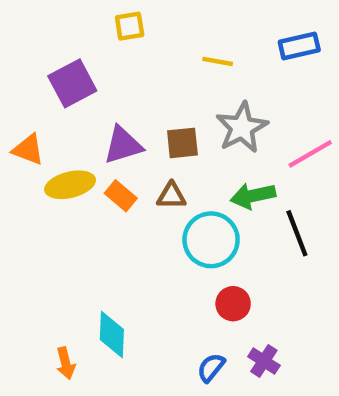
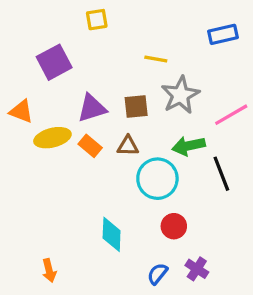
yellow line: (218, 61) -> (156, 59), moved
cyan diamond: (112, 335) -> (112, 234), moved

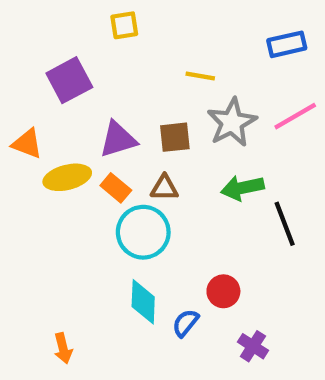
pink line: (231, 115) -> (295, 116), moved
cyan circle: (157, 179) -> (143, 232), moved
blue semicircle: (157, 274) -> (185, 323), moved

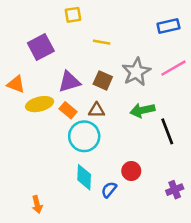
yellow line: (200, 76) -> (102, 42), moved
brown square: (175, 137) -> (103, 80), turned 30
purple cross: (253, 346) -> (175, 190), moved, turned 35

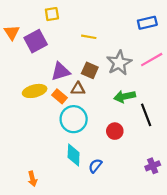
yellow square: (73, 15) -> (52, 14), moved
orange triangle: (16, 84) -> (12, 32), moved, turned 35
brown triangle: (97, 110) -> (78, 89), moved
red circle: (131, 171) -> (115, 131), moved

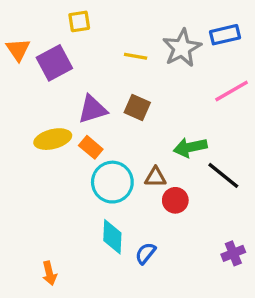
gray star: (119, 63) -> (182, 48), moved
brown triangle: (78, 89) -> (155, 177), moved
black line: (146, 115) -> (223, 175), turned -30

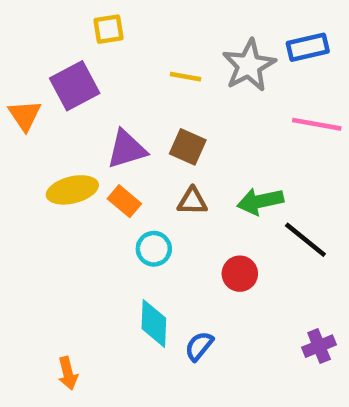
orange triangle: (18, 50) -> (25, 115), moved
pink line: (232, 91) -> (317, 124), turned 40
brown triangle: (155, 177) -> (192, 201), moved
cyan circle: (112, 182) -> (154, 249), size x0.6

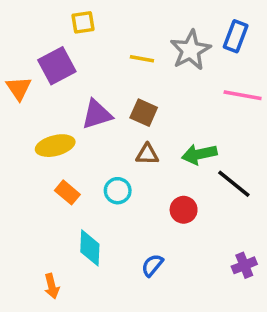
blue rectangle: (308, 47) -> (236, 36), turned -56
orange rectangle: (124, 201) -> (67, 192), moved
cyan diamond: (154, 323) -> (90, 248), moved

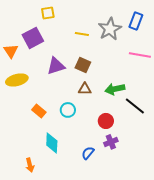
yellow ellipse: (55, 146) -> (17, 80), moved
purple cross: (244, 265) -> (111, 142), moved

